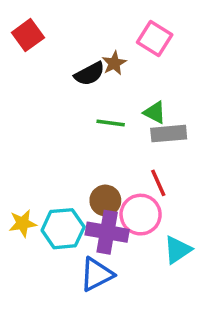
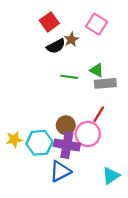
red square: (28, 35) -> (49, 22), moved
red line: (158, 183) -> (99, 114), turned 56
cyan triangle: (178, 250) -> (111, 176), moved

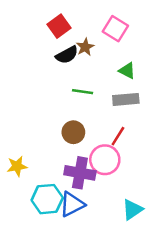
green triangle: (97, 70) -> (127, 71), moved
brown circle: (66, 125) -> (73, 132), moved
cyan hexagon: (39, 143) -> (47, 199), moved

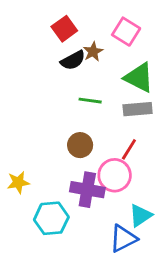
green triangle: (127, 71) -> (139, 78), size x1.6
blue triangle: (72, 204) -> (123, 238), moved
cyan triangle: (132, 210) -> (140, 215), moved

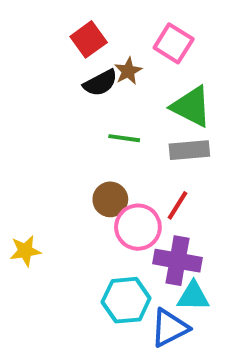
pink circle: (115, 175) -> (138, 227), moved
purple cross: (87, 190) -> (177, 261), moved
cyan triangle: (140, 215) -> (193, 296), turned 35
cyan hexagon: (51, 218) -> (126, 300), moved

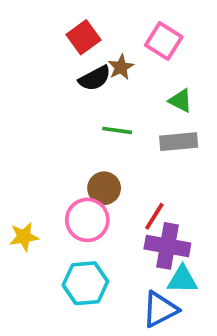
green triangle: (191, 107) -> (180, 101), size x0.6
red line: (177, 205) -> (154, 216), moved
pink circle: (138, 227) -> (87, 220), moved
cyan hexagon: (126, 300) -> (85, 283), moved

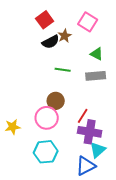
cyan triangle: (182, 280) -> (98, 150), turned -42

